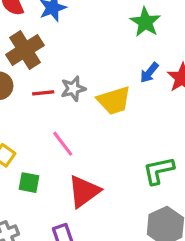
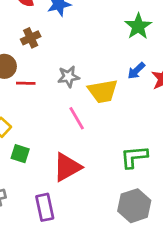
brown cross: (25, 50) -> (31, 38), size x0.6
red line: (43, 93) -> (26, 83), moved
pink line: (63, 144) -> (77, 118), moved

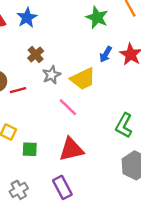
brown cross: (31, 38) -> (36, 54), moved
green L-shape: (134, 157) -> (124, 125), turned -40
red triangle: (67, 167) -> (71, 149), turned 32

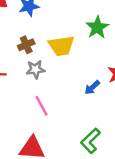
blue arrow: (106, 54) -> (92, 87), moved
yellow trapezoid: (83, 79) -> (61, 46), moved

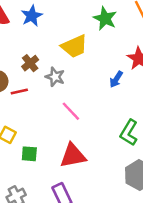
brown cross: (26, 45) -> (30, 63), moved
gray star: (35, 69) -> (55, 77), turned -30

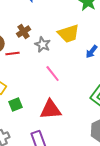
yellow trapezoid: (74, 46) -> (69, 34), moved
green square: (29, 154) -> (16, 105), turned -32

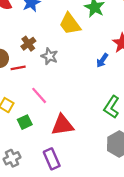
yellow trapezoid: (69, 34) -> (70, 24), moved, turned 75
pink line: (53, 74) -> (39, 95), moved

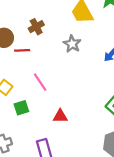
gray star: (49, 56) -> (72, 44), moved
red triangle: (62, 125) -> (60, 116), size x0.6

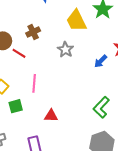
red line: (22, 50) -> (19, 53), turned 32
pink line: (40, 82) -> (34, 83), turned 36

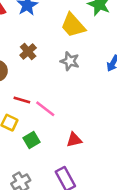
red line: (19, 53) -> (22, 100), moved
pink line: (34, 83) -> (45, 109), turned -42

